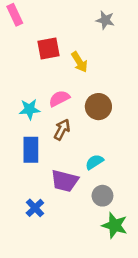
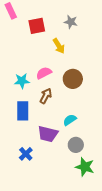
gray star: (105, 20) -> (71, 22), moved
red square: (48, 48) -> (37, 26), moved

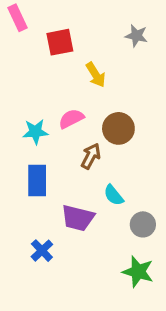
gray star: (71, 22) -> (136, 36), moved
brown arrow: (46, 96) -> (91, 156), moved
cyan semicircle: (70, 120) -> (114, 195), turned -96
gray circle: (76, 145) -> (143, 224), moved

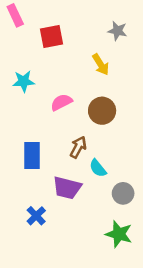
yellow arrow: (96, 75) -> (101, 64), moved
cyan star: (35, 132) -> (24, 81), moved
brown arrow: (91, 156) -> (78, 147), moved

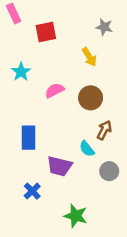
cyan star: (24, 81) -> (21, 72), turned -30
brown arrow: (78, 147) -> (104, 130), moved
green star: (119, 234) -> (76, 216), moved

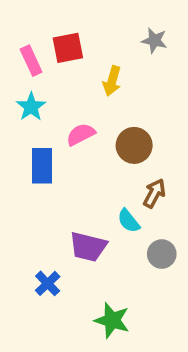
pink rectangle: (14, 13) -> (31, 61), moved
yellow arrow: (89, 57) -> (112, 81), moved, turned 48
blue rectangle: (28, 138) -> (42, 166), moved

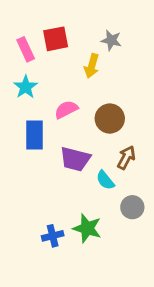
gray star: (154, 40) -> (111, 40), moved
purple trapezoid: (88, 247) -> (75, 159), moved
blue cross: (48, 283) -> (53, 236), moved, turned 30
green star: (112, 320) -> (87, 228), moved

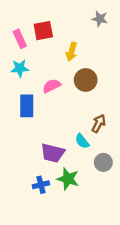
gray star: (111, 40) -> (100, 19), moved
cyan star: (26, 87) -> (20, 68), turned 30
brown circle: (110, 119) -> (86, 80), moved
purple trapezoid: (75, 159) -> (53, 153), moved

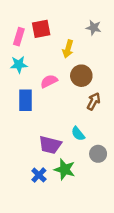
gray star: (100, 19) -> (94, 28), moved
pink rectangle: (20, 39) -> (19, 37), turned 42
brown arrow: (99, 124) -> (94, 101), moved
blue cross: (41, 185) -> (39, 175), turned -32

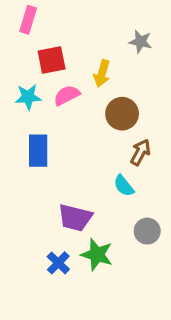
red square: (41, 29) -> (52, 60), moved
pink rectangle: (19, 37) -> (28, 20), moved
pink semicircle: (49, 81) -> (67, 95), moved
cyan semicircle: (78, 134) -> (124, 186), moved

